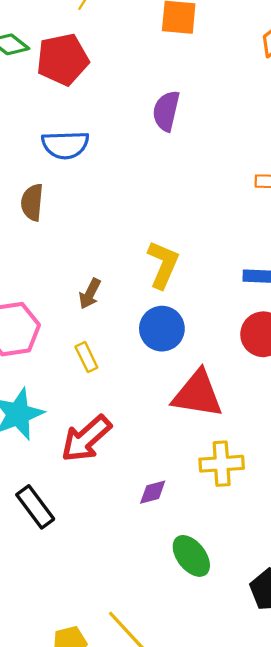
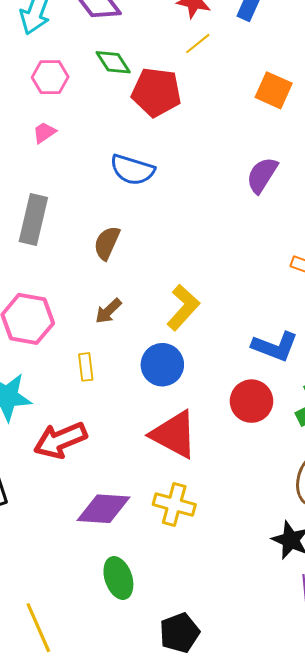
purple semicircle: (166, 111) -> (262, 175), moved
brown semicircle: (32, 202) -> (107, 243), moved
purple diamond: (153, 492) -> (104, 509), size x1.8

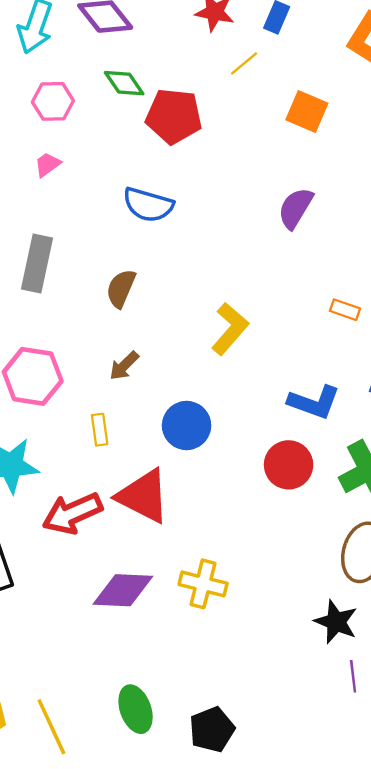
yellow line: (198, 44) -> (244, 64), moved
yellow L-shape: (183, 308) -> (230, 329), moved
red triangle: (174, 434) -> (143, 496), moved
green ellipse: (118, 578) -> (136, 709), moved

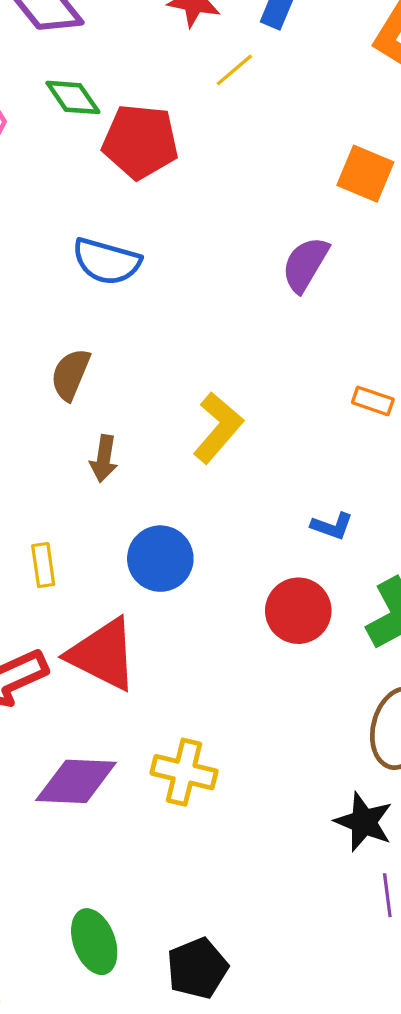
orange square: (307, 111) -> (365, 174), moved
brown arrow: (124, 366) -> (104, 459), moved, turned -36
blue L-shape: (314, 402) -> (332, 526), size x0.6

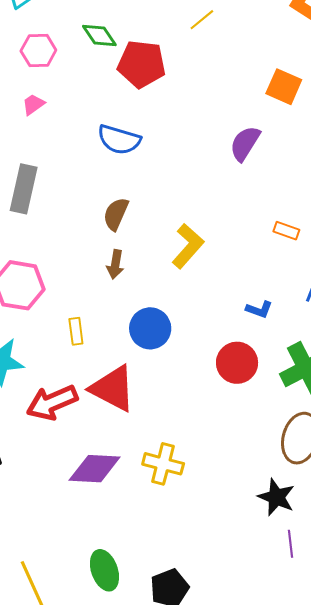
brown semicircle: (71, 374) -> (116, 214), moved

